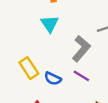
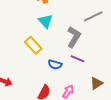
yellow rectangle: (29, 68) -> (33, 45), moved

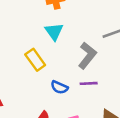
purple line: (78, 59) -> (89, 83), turned -32

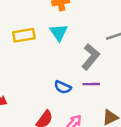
yellow rectangle: (35, 60) -> (24, 35), moved, turned -65

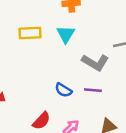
gray L-shape: (91, 57) -> (95, 62), turned 75

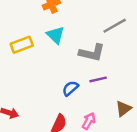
blue semicircle: (63, 90) -> (70, 88), turned 126

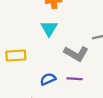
yellow rectangle: (22, 45) -> (16, 56), moved

